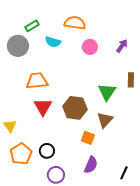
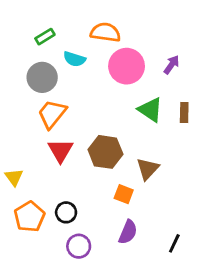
gray circle: (18, 46) -> (42, 77), moved
pink circle: (90, 47) -> (127, 66), size x1.6
orange trapezoid: (37, 81) -> (52, 114), turned -45
green triangle: (107, 92) -> (150, 110), moved, turned -30

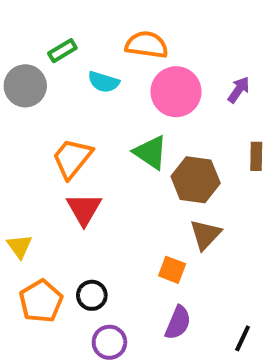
gray circle: (42, 77) -> (25, 86), moved
green triangle: (150, 110) -> (151, 152), moved
brown hexagon: (105, 152) -> (196, 180), moved

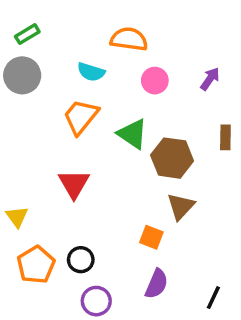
green rectangle: (62, 51) -> (27, 34), moved
pink circle: (176, 92) -> (155, 81), size x0.6
orange trapezoid: (72, 158) -> (81, 117), moved

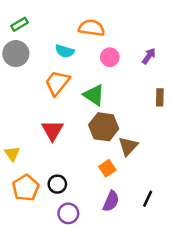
brown hexagon: (172, 158) -> (104, 127), moved
orange square: (151, 237) -> (107, 168), turned 35
black line: (213, 298) -> (148, 199), moved

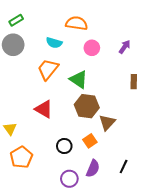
red triangle: (52, 130) -> (44, 109), turned -30
black circle: (57, 184) -> (64, 146), moved
purple circle: (68, 213) -> (69, 179), moved

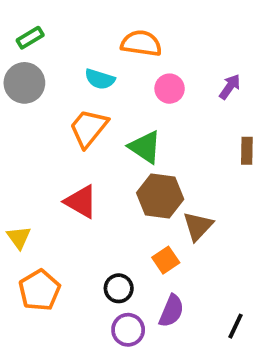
black circle: (64, 146) -> (119, 288), moved
black line: (124, 166) -> (235, 326), moved

